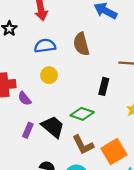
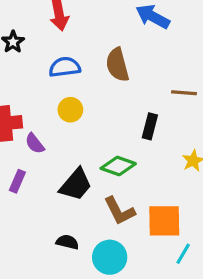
black trapezoid: (53, 127) -> (76, 185), turned 90
purple rectangle: (28, 130) -> (17, 181), moved
orange square: (114, 152) -> (164, 221), turned 30

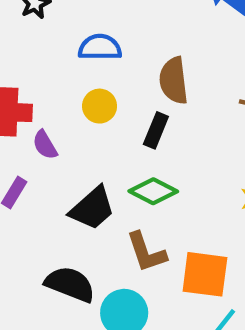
brown semicircle: (117, 65) -> (174, 80), moved
black rectangle: (150, 126) -> (156, 130), moved
black semicircle: (67, 242) -> (70, 284), size x1.6

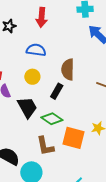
black trapezoid: (92, 208) -> (27, 107), moved, turned -85
orange square: (205, 274) -> (73, 138), moved

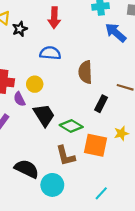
yellow circle: (32, 77) -> (35, 84), moved
black rectangle: (57, 91) -> (101, 104), moved

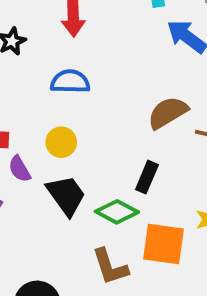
brown semicircle: (85, 72) -> (168, 113), moved, turned 65
yellow circle: (35, 84) -> (61, 142), moved
black rectangle: (101, 104) -> (147, 177), moved

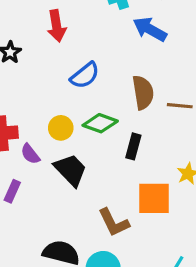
blue semicircle: (70, 82) -> (85, 75), moved, turned 148
brown semicircle: (168, 113) -> (143, 92), turned 120
green diamond: (117, 212) -> (100, 123), moved

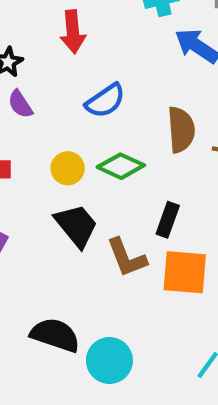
black rectangle: (133, 146) -> (168, 220), moved
purple semicircle: (30, 154) -> (20, 104), moved
brown L-shape: (114, 222) -> (127, 258), moved

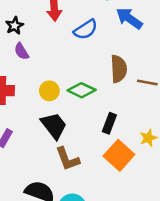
blue semicircle: (105, 101) -> (86, 29), moved
brown L-shape: (127, 258) -> (67, 159), moved
orange square: (185, 272) -> (119, 155), turned 36

